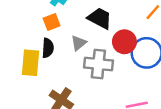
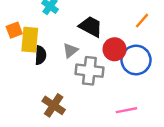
orange square: (52, 22) -> (14, 30), moved
yellow rectangle: (31, 63) -> (30, 40), moved

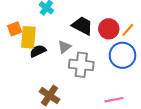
orange line: (142, 21) -> (128, 30), moved
red circle: (115, 49) -> (109, 29), moved
black semicircle: (40, 55) -> (38, 51), turned -119

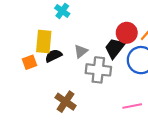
black trapezoid: (82, 26) -> (115, 48), moved, turned -80
orange square: (15, 29) -> (29, 62), moved

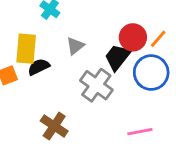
gray triangle: (81, 51) -> (75, 46), moved
gray cross: (98, 70) -> (96, 85), turned 30

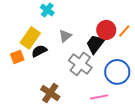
yellow rectangle: (26, 49) -> (30, 38), turned 30
blue circle: (151, 73) -> (117, 72), moved
pink line: (140, 132) -> (99, 97), moved

